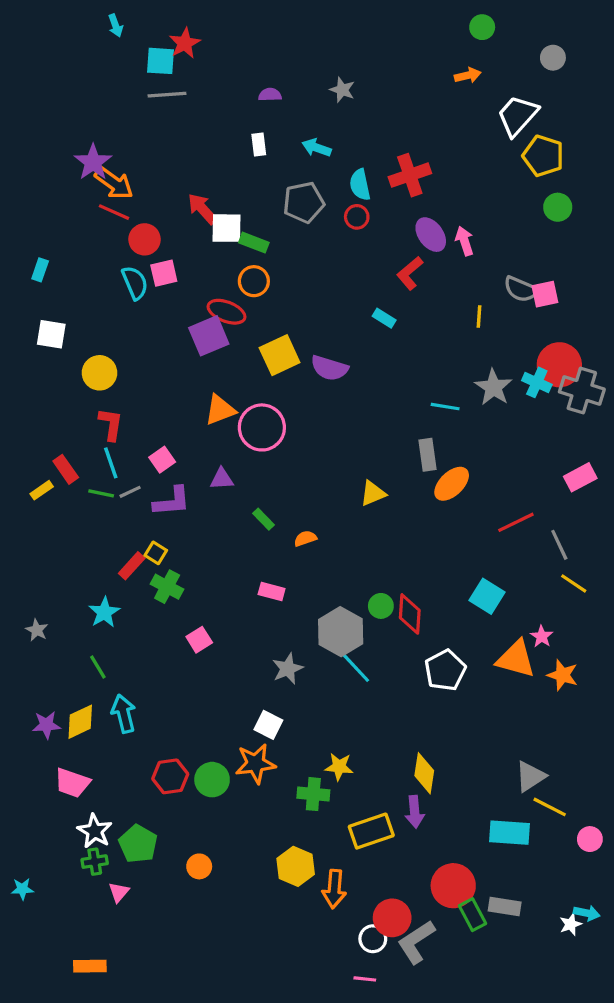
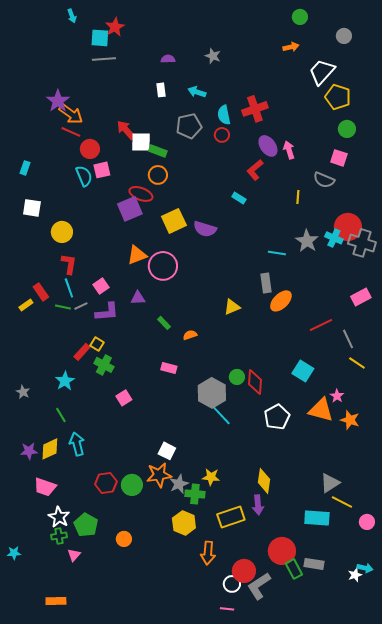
pink square: (545, 294) -> (339, 158), moved, turned 30
gray star: (288, 669) -> (179, 484), moved
yellow hexagon: (296, 866) -> (184, 523), moved

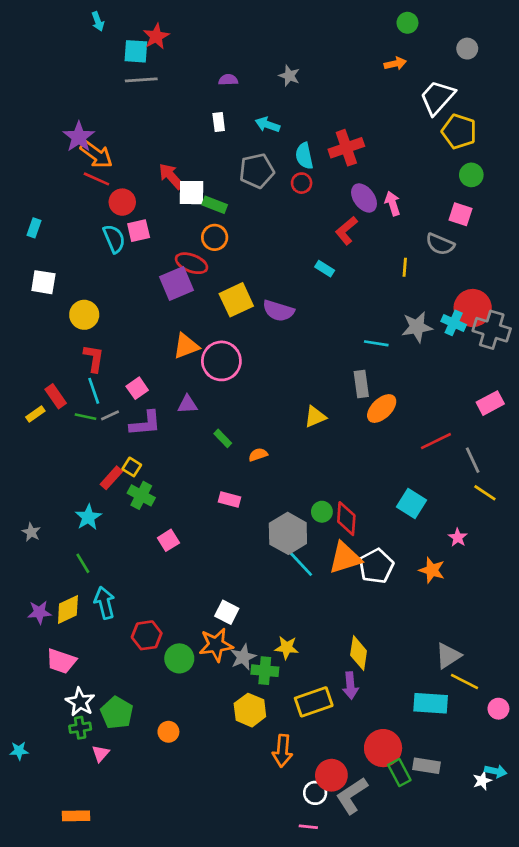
gray star: (307, 241) -> (417, 327), turned 30
orange triangle: (321, 410) -> (345, 558), moved, turned -32
orange star: (350, 420) -> (432, 570), moved
red hexagon: (106, 483) -> (147, 635), moved

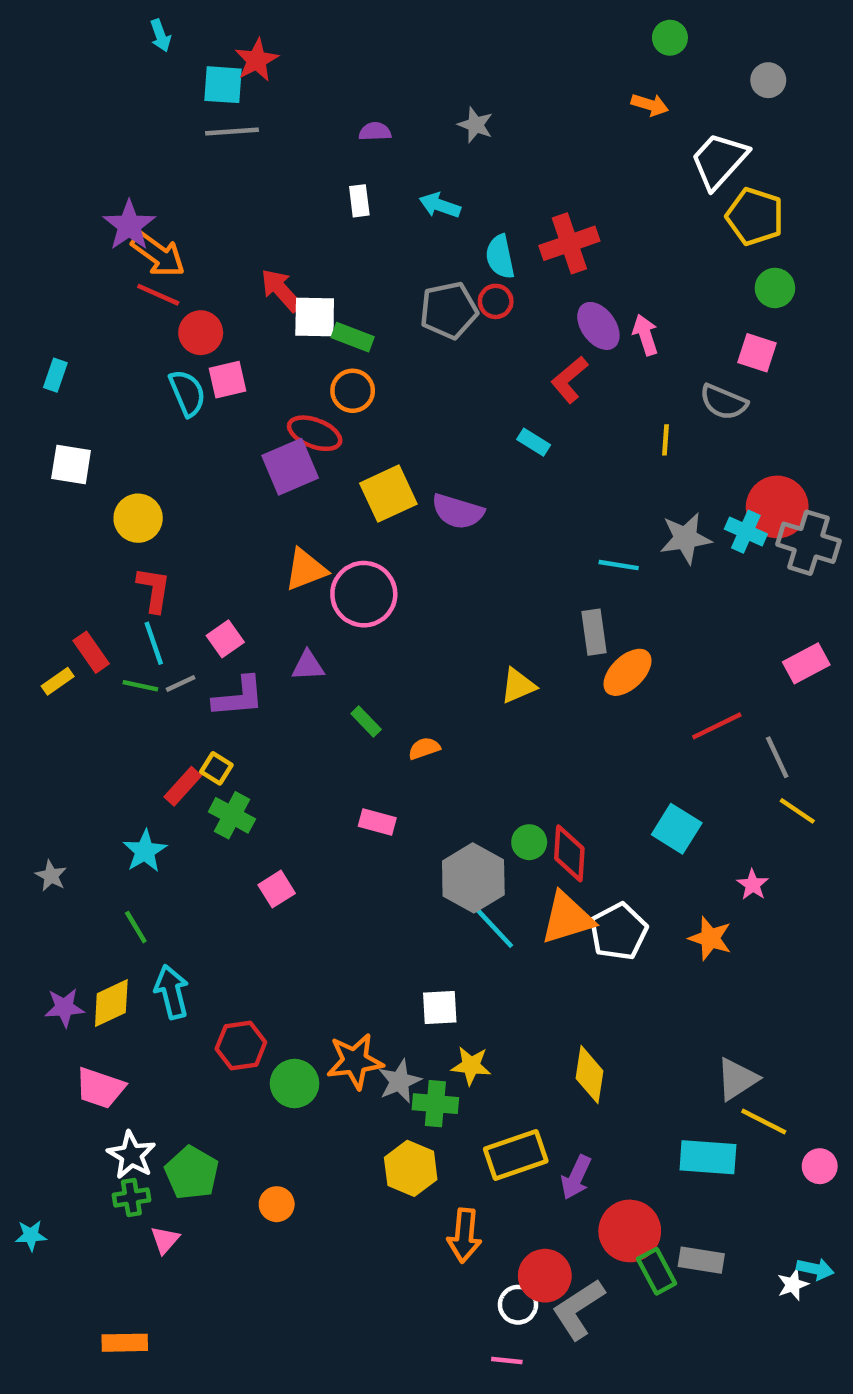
orange arrow: (395, 64) -> (650, 105), turned 30
gray pentagon: (257, 171) -> (449, 310), moved
white square: (227, 612) -> (440, 1008), moved, turned -30
purple arrow: (350, 686) -> (576, 1177), moved, turned 30

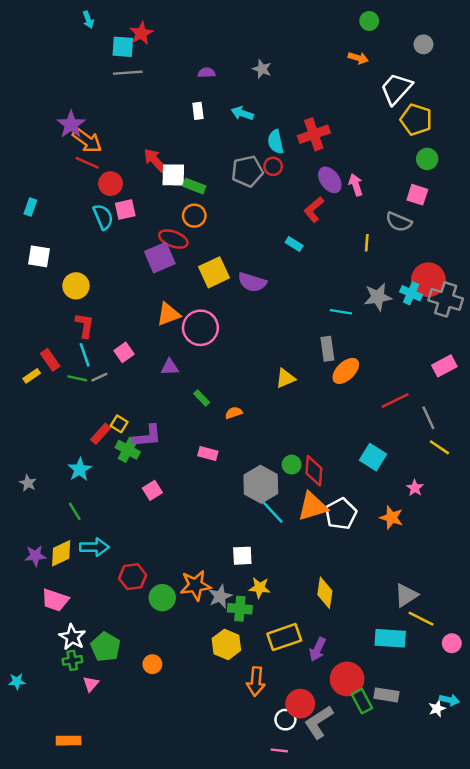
purple L-shape: (239, 697) -> (147, 436), moved
cyan arrow: (172, 992) -> (94, 547), turned 104

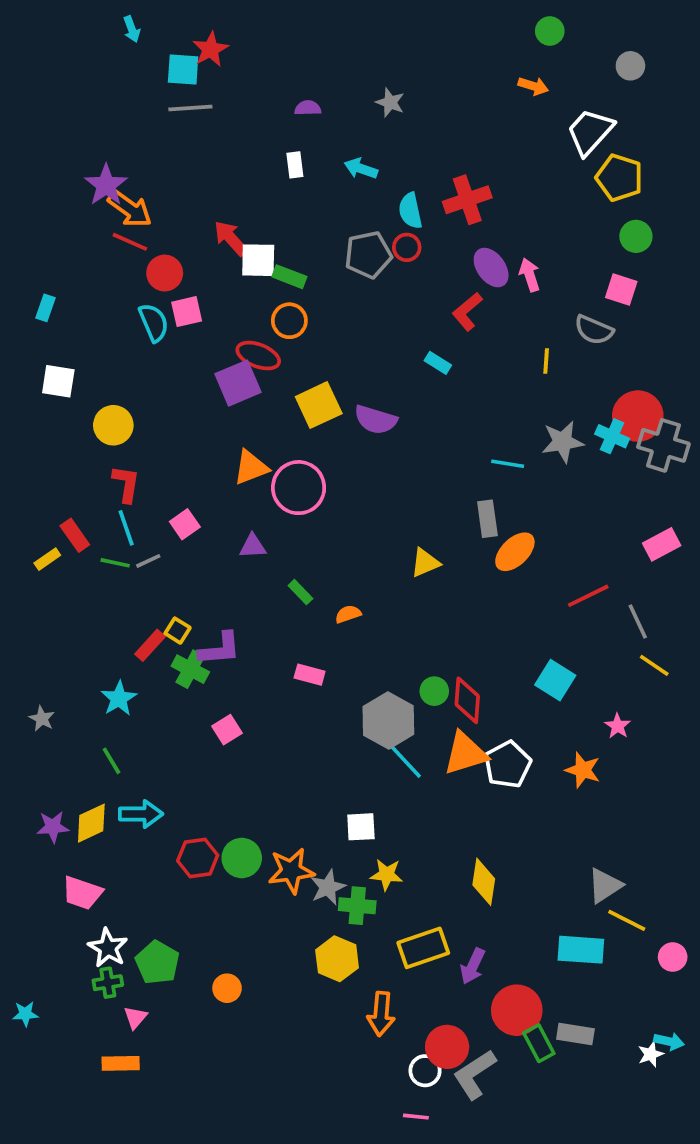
green circle: (162, 598) -> (242, 858), moved
orange rectangle: (69, 741) -> (121, 1063), moved

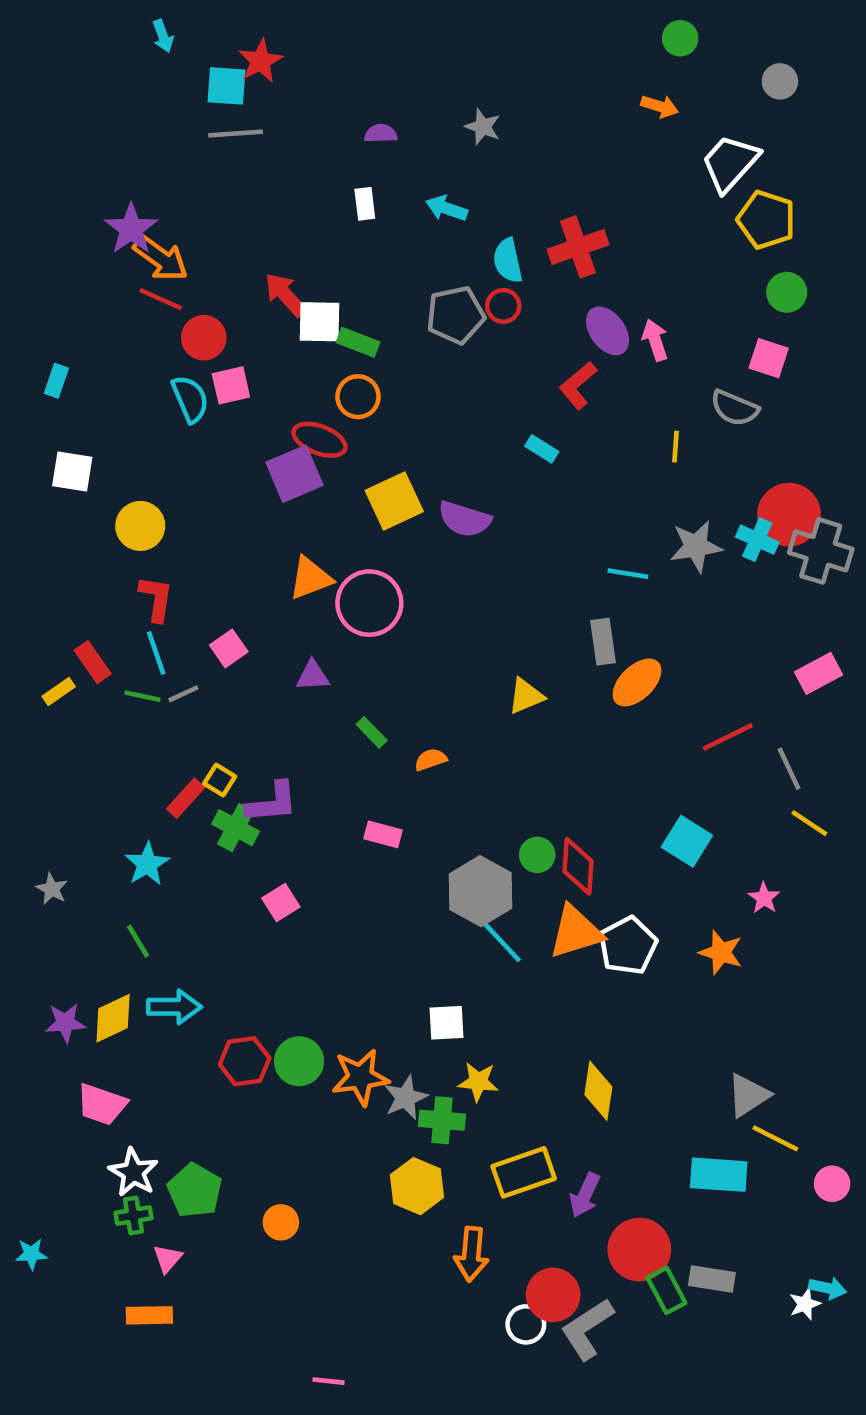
pink line: (416, 1117) -> (329, 1381), moved

